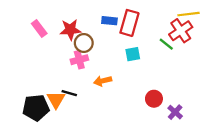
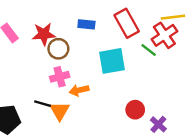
red rectangle: (129, 23) -> (127, 23), moved, turned -45
cyan square: (133, 54) -> (112, 61), size x1.6
pink cross: (79, 60) -> (60, 77), moved
orange triangle: (56, 100) -> (60, 111), moved

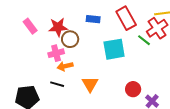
pink cross: (60, 77) -> (56, 53), moved
orange arrow: (79, 90) -> (65, 66), moved
orange triangle: (60, 111) -> (90, 84), moved

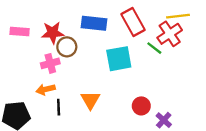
blue rectangle: (93, 19) -> (94, 23), size x1.5
pink rectangle: (30, 26) -> (20, 31), turned -49
orange arrow: (65, 66) -> (46, 89), moved
black line: (57, 84) -> (59, 107), moved, turned 72

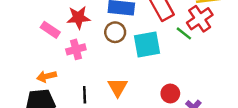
pink rectangle: (20, 31) -> (50, 30), moved, turned 30
brown circle: (67, 47) -> (115, 32), moved
orange arrow: (46, 89) -> (47, 76), moved

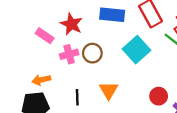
red star: (78, 18) -> (71, 24), turned 30
brown circle: (115, 32) -> (92, 53), moved
cyan square: (147, 44) -> (137, 50), turned -32

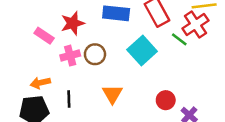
red star: (71, 24) -> (73, 23), turned 30
black line: (77, 97) -> (69, 99), moved

